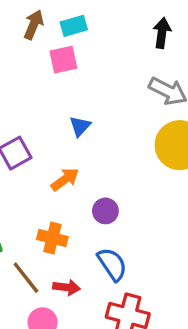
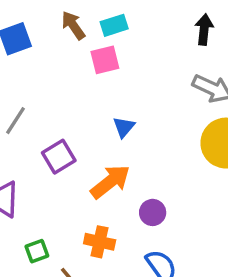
brown arrow: (34, 25) -> (73, 25), turned -56
orange arrow: (65, 179) -> (110, 182), size x1.4

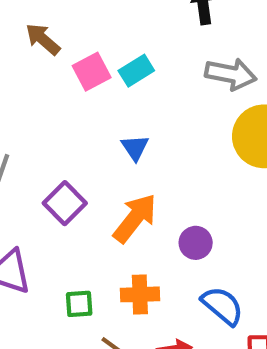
cyan rectangle: (114, 25) -> (136, 71), moved
green square: (37, 251) -> (79, 304), moved, turned 30

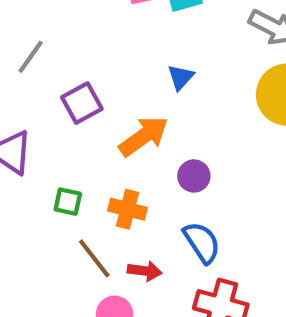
blue triangle: (135, 148) -> (181, 77), moved

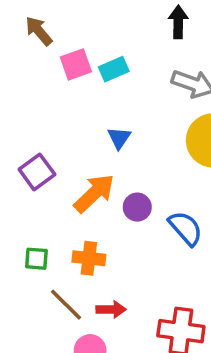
purple circle: (194, 176) -> (137, 207), moved
blue semicircle: (202, 242) -> (185, 228), moved

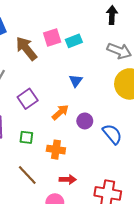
brown arrow: (39, 31) -> (26, 49), moved, size x1.4
orange arrow: (94, 193) -> (60, 112), size x0.7
green square: (36, 259) -> (26, 137), moved
brown line: (66, 305) -> (27, 175), moved

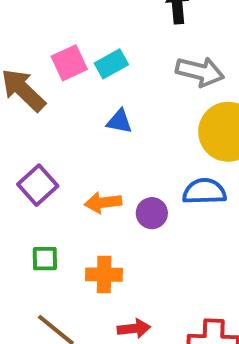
blue triangle: (76, 81) -> (119, 121), moved, turned -48
orange arrow: (60, 112) -> (103, 203), turned -138
blue semicircle: (112, 134) -> (204, 191), moved, turned -45

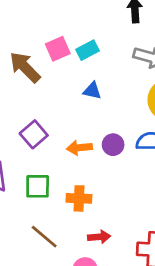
purple circle: (152, 213) -> (113, 145), moved
green square: (45, 259) -> (38, 186), size x1.4

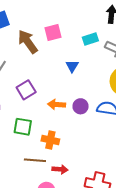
cyan rectangle: (87, 50) -> (90, 39), moved
blue triangle: (92, 91) -> (72, 66), turned 40
brown line: (44, 237) -> (35, 160), moved, turned -45

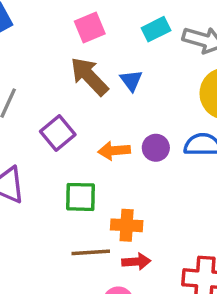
brown arrow: (28, 42) -> (89, 76), moved
green square: (23, 127) -> (80, 197), moved
orange cross: (50, 140) -> (127, 225), moved

